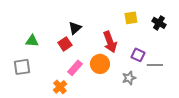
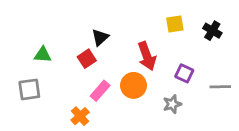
gray line: (155, 65) -> (220, 87), moved

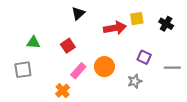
black triangle: (100, 37) -> (78, 13), moved
red arrow: (147, 56) -> (115, 28), moved, turned -80

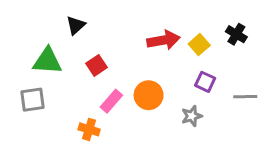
black triangle: (78, 13) -> (76, 25), moved
yellow square: (137, 19) -> (199, 45), moved, turned -32
green triangle: (33, 43) -> (47, 61), size x1.5
orange cross: (63, 91) -> (89, 129), turned -32

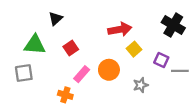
black cross: (236, 34) -> (173, 25), size x1.5
yellow square: (199, 45) -> (134, 49), moved
purple square: (205, 82) -> (161, 60), moved

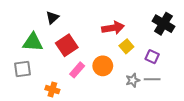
red square: (71, 48) -> (67, 45), size x1.5
gray line: (180, 71) -> (152, 79), moved
orange cross: (65, 95) -> (52, 90), moved

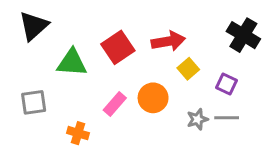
black triangle: (52, 17) -> (34, 26), moved, size x1.5
green triangle: (33, 42) -> (72, 63), moved
red square: (67, 45) -> (118, 47), moved

